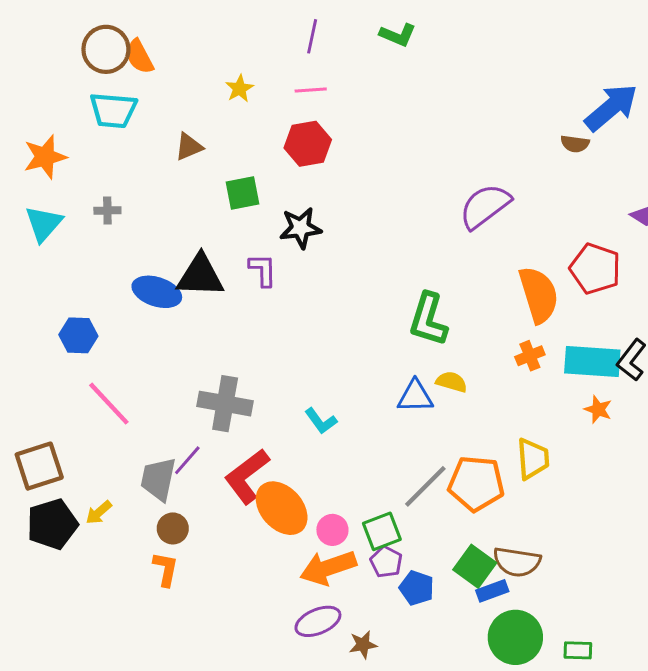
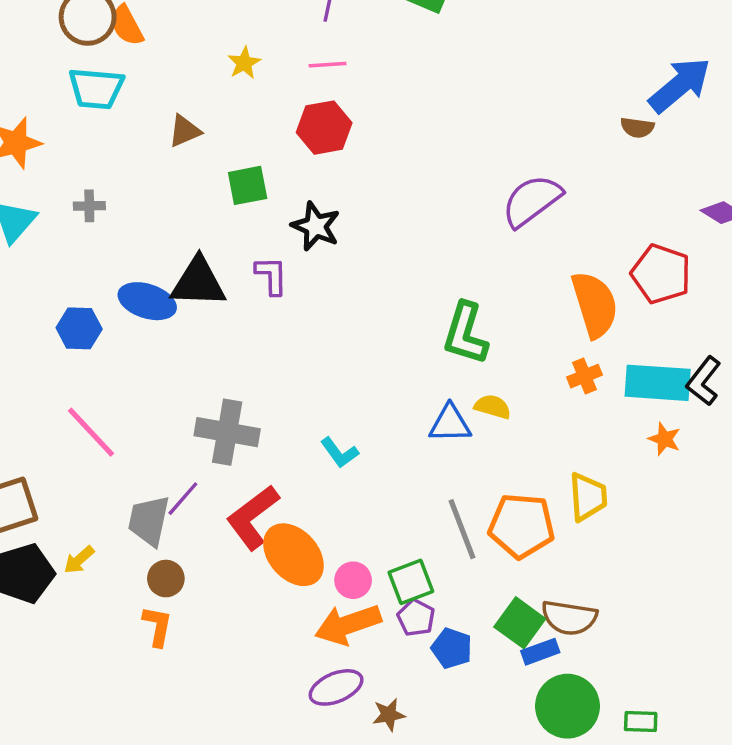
black star: (301, 228) -> (316, 226), turned 30
blue hexagon: (78, 335) -> (79, 328), moved
gray line: (425, 486) -> (462, 529), turned -66

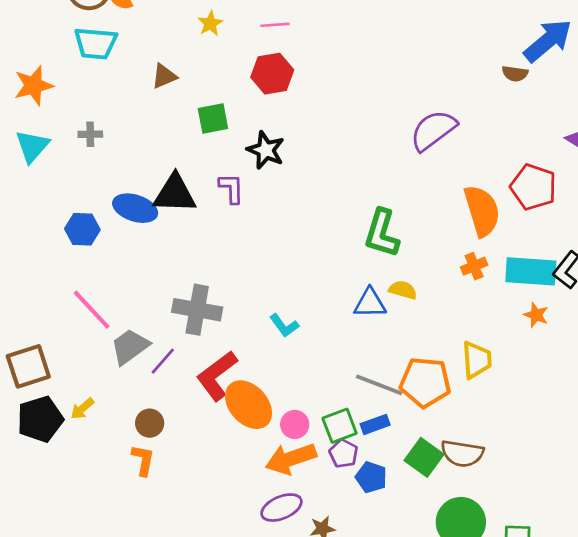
gray trapezoid: (149, 521) -> (130, 347), moved, turned 42
gray line: (462, 529) -> (379, 385), turned -48
blue rectangle: (540, 652) -> (375, 424), moved

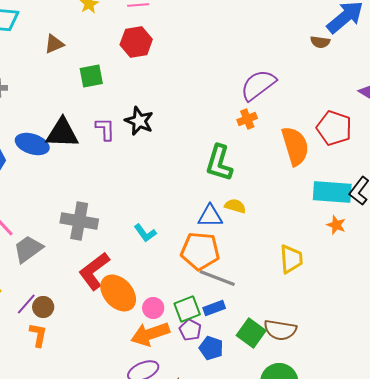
black star: (266, 150) -> (139, 121), moved
orange cross: (474, 266) -> (247, 119), moved
purple line: (163, 361) -> (26, 304), moved
orange pentagon: (425, 382) -> (200, 251), moved

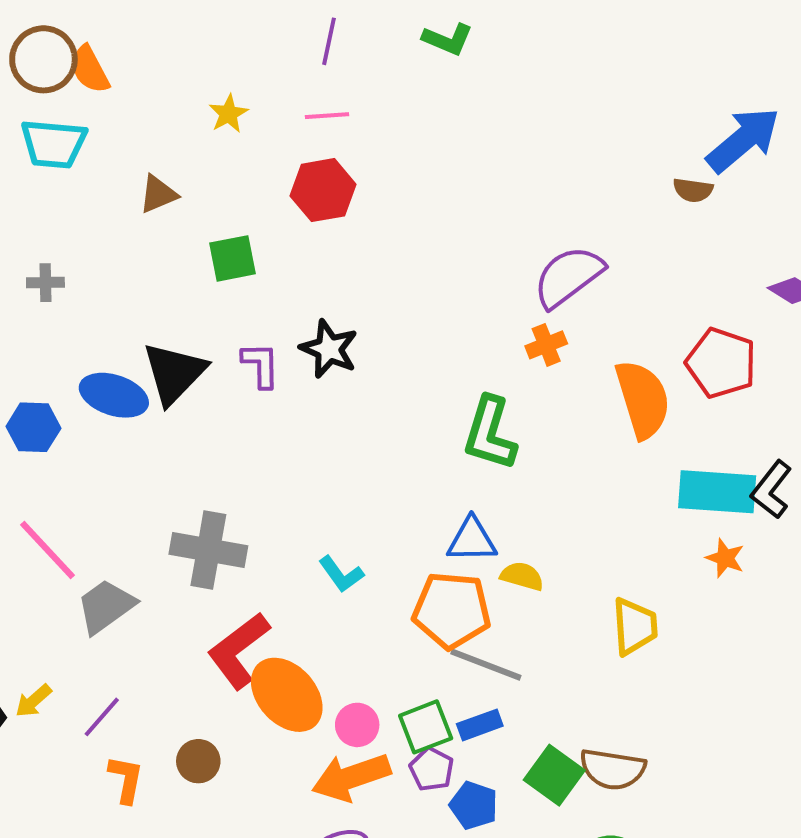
black triangle: (62, 133) -> (174, 373), turned -48
yellow semicircle: (235, 206) -> (522, 576), moved
brown circle: (43, 307) -> (198, 761), moved

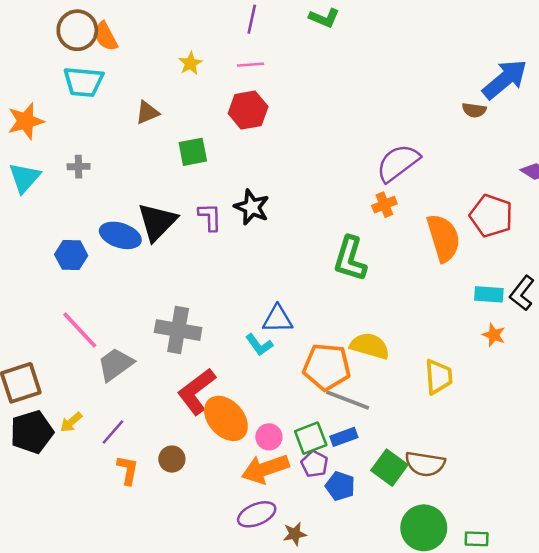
cyan rectangle: (717, 492) -> (489, 294), size x0.6
blue triangle: (472, 540) -> (278, 319), moved
yellow semicircle: (522, 576) -> (370, 346), size x1.5

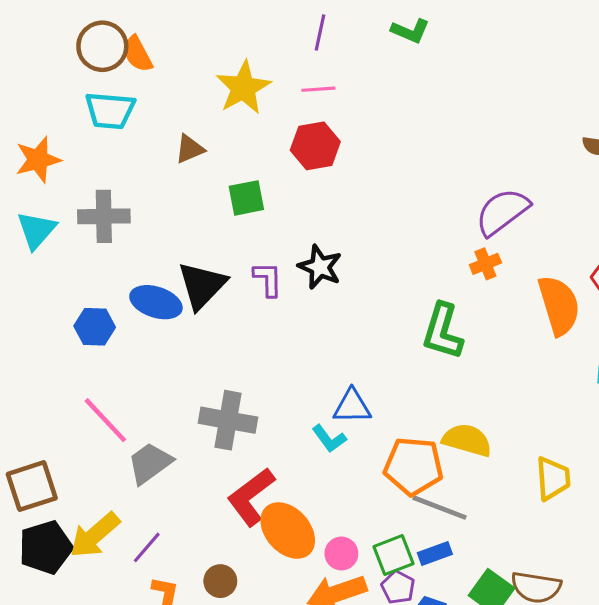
yellow star: (190, 63) -> (243, 88), size x1.8
gray cross: (79, 167) -> (104, 216), size x1.8
yellow arrow: (71, 422) -> (95, 535), size x1.8

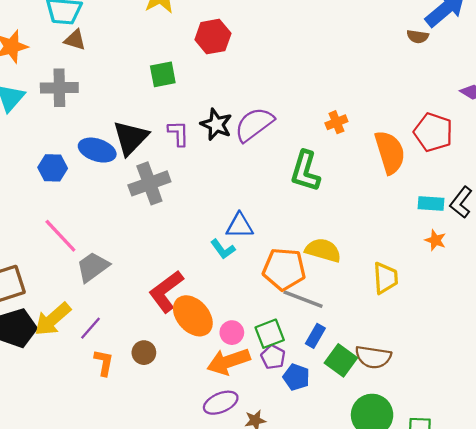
brown triangle: (190, 149) -> (75, 40), moved, turned 40
purple semicircle: (502, 212) -> (254, 124), moved
gray cross: (228, 420) -> (149, 183), moved, turned -30
blue rectangle: (435, 554) -> (315, 336), moved, turned -40

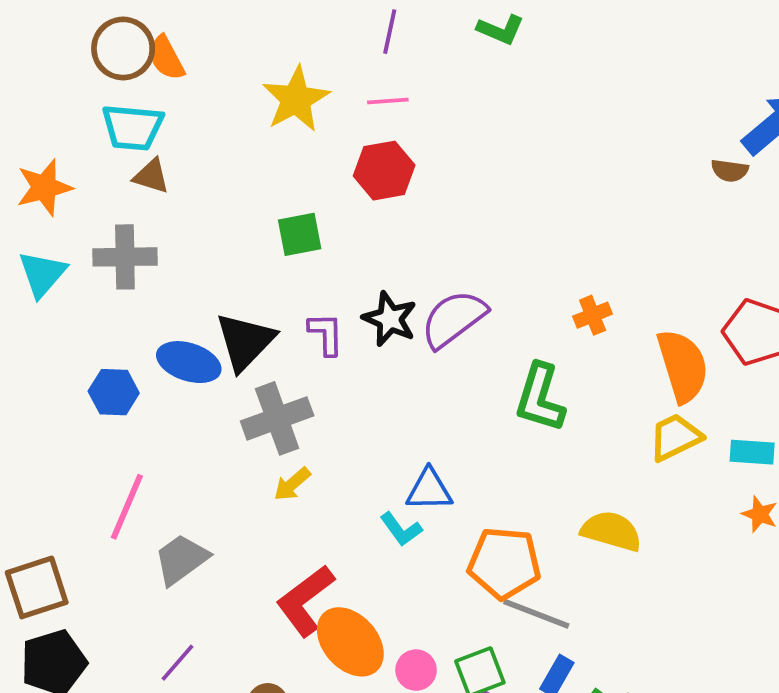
pink line: (60, 236) -> (127, 507), turned 66
yellow semicircle: (323, 250) -> (611, 531), moved
yellow trapezoid: (385, 278) -> (675, 437), moved, turned -112
yellow arrow: (53, 319) -> (292, 484), moved, size x0.6

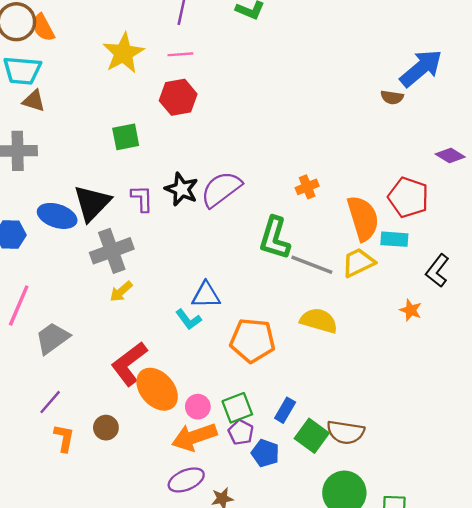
cyan rectangle: (752, 452) -> (394, 239), moved
gray line: (536, 614) -> (312, 265), moved

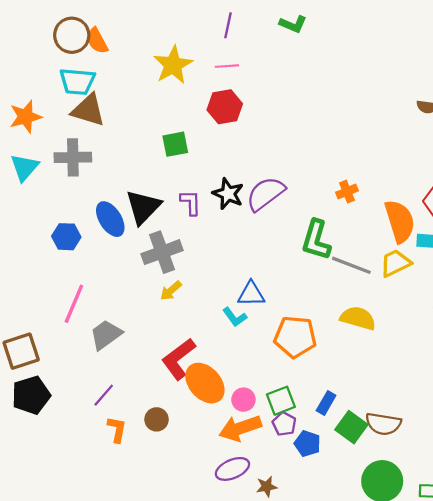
brown triangle: (34, 101) -> (88, 110), size x1.6
blue ellipse: (57, 216) -> (110, 219), turned 40

